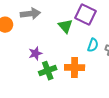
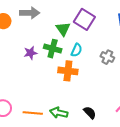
cyan semicircle: (93, 45) -> (77, 50), moved
green cross: (48, 71) -> (53, 49), moved, turned 30

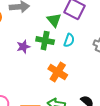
orange cross: (68, 71) -> (58, 72), moved, turned 30

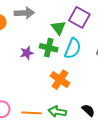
cyan semicircle: (69, 40) -> (73, 48), size x1.5

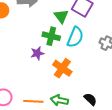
purple star: (27, 53) -> (37, 53), moved

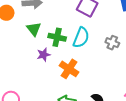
green triangle: (61, 16) -> (34, 29), moved

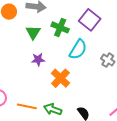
green cross: (57, 37) -> (60, 27), moved

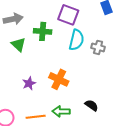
cyan semicircle: (78, 49) -> (76, 40), moved
purple star: (38, 60) -> (29, 83), moved

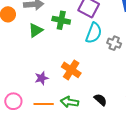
green triangle: (18, 45) -> (36, 30), turned 35
purple star: (29, 83) -> (42, 78), moved

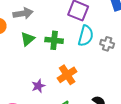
green cross: (61, 20) -> (54, 40), moved
orange cross: (71, 70) -> (67, 75), turned 30

